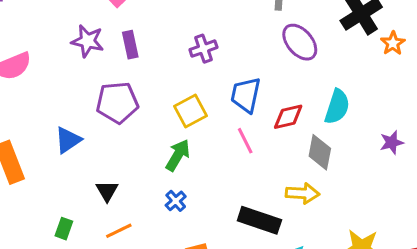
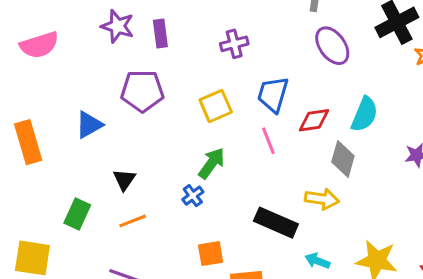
green arrow: (178, 155) -> (212, 163), moved
green rectangle: (64, 229) -> (77, 214), size x1.4

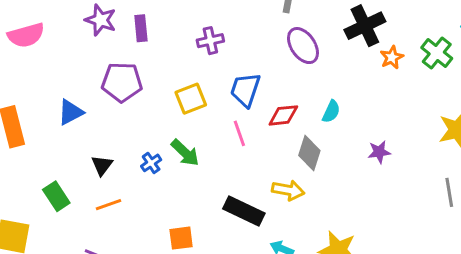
cyan semicircle: (365, 114) -> (331, 112), size x0.7
green arrow: (212, 163) -> (185, 153), turned 96
blue cross: (193, 196) -> (151, 163), moved
green rectangle: (77, 214) -> (56, 196), turned -60

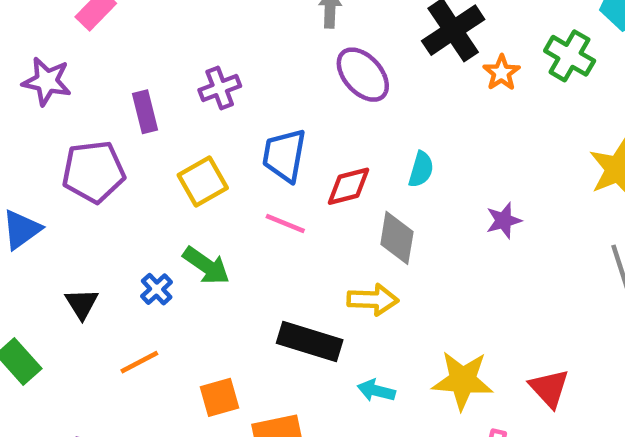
purple rectangle: (141, 28) -> (145, 112), moved
pink line: (239, 133) -> (285, 224), turned -40
orange line: (109, 205) -> (139, 362), moved

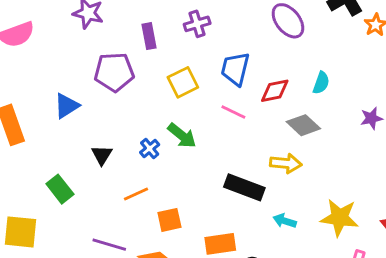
gray diamond: (397, 238) -> (303, 125), turned -60
orange square: (219, 397) -> (169, 220), moved

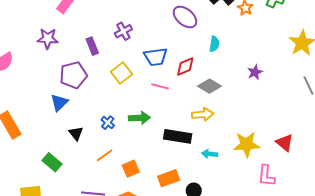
blue trapezoid: (235, 69) -> (156, 57), turned -100
cyan semicircle: (321, 83) -> (214, 44), moved
blue triangle: (67, 106) -> (59, 103), moved
green arrow: (182, 136) -> (139, 118), moved, turned -30

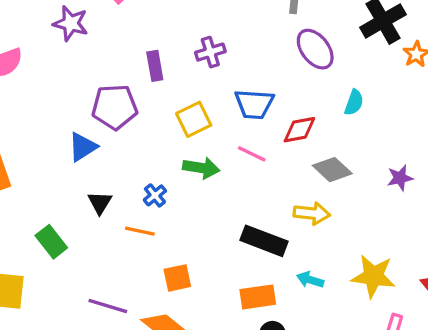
purple star: (48, 39) -> (71, 23), moved
purple star: (255, 72) -> (400, 178), moved
green arrow: (139, 118) -> (201, 168), moved
orange line: (105, 155) -> (140, 231), moved, turned 36
orange rectangle: (169, 178) -> (258, 297), moved

